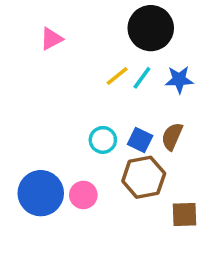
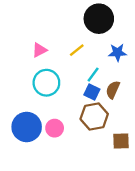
pink triangle: (51, 39) -> (39, 50), moved
cyan line: (142, 78) -> (93, 75), moved
cyan circle: (103, 140) -> (46, 83), moved, size x1.5

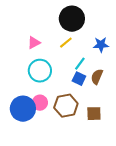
black circle: (99, 19) -> (72, 19), moved
brown hexagon: (94, 116) -> (66, 106), moved
pink circle: (55, 128) -> (40, 103), moved
brown square: (121, 141) -> (94, 114), moved

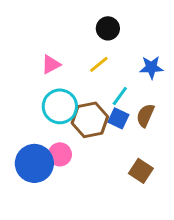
black circle: (72, 19) -> (108, 28), size x0.6
brown hexagon: (66, 106) -> (90, 120), moved
brown square: (94, 114) -> (141, 171), turned 35

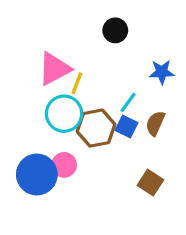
pink triangle: (51, 64) -> (54, 69), size x1.6
yellow line: (99, 64) -> (77, 83), moved, turned -30

